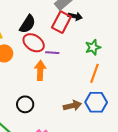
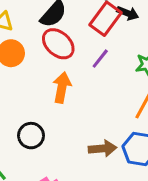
purple line: (52, 53) -> (100, 59), moved, turned -64

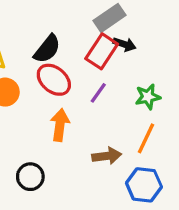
brown arrow: (103, 149) -> (107, 156), moved

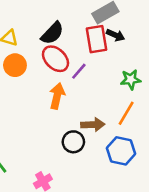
red rectangle: (102, 51) -> (96, 39), turned -48
purple line: (98, 93) -> (79, 71), moved
black circle: (30, 177) -> (73, 142), moved

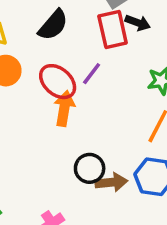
red ellipse: (56, 59) -> (58, 82), moved
brown arrow: (93, 125) -> (111, 182), moved

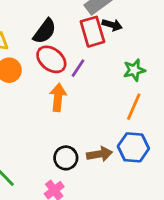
red ellipse: (58, 82) -> (51, 59), moved
black circle: (90, 168) -> (66, 158), moved

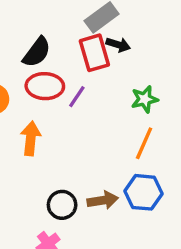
red ellipse: (51, 59) -> (45, 86), turned -36
orange arrow: (58, 97) -> (31, 138), moved

